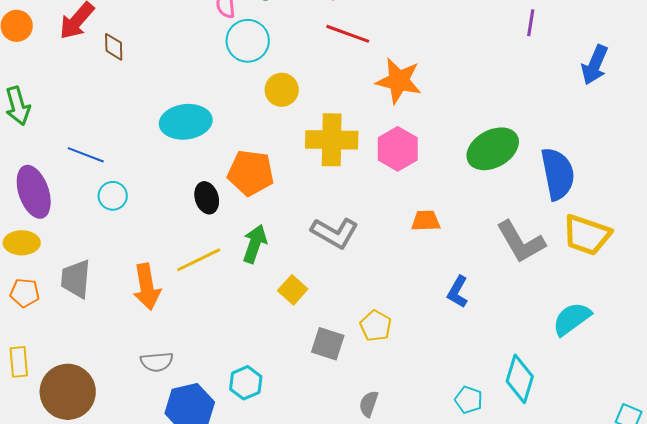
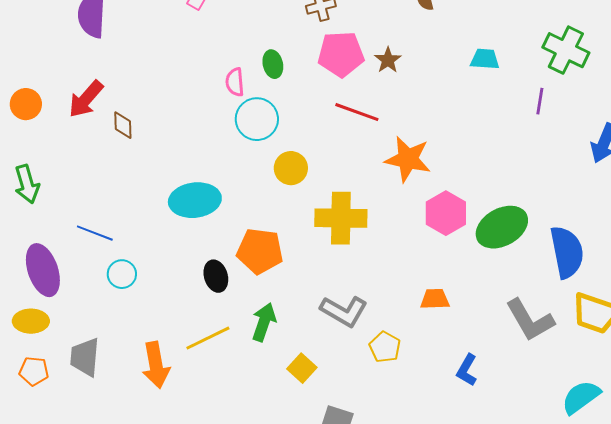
pink hexagon: (398, 149) -> (446, 213), moved
yellow pentagon: (376, 326) -> (385, 347), moved

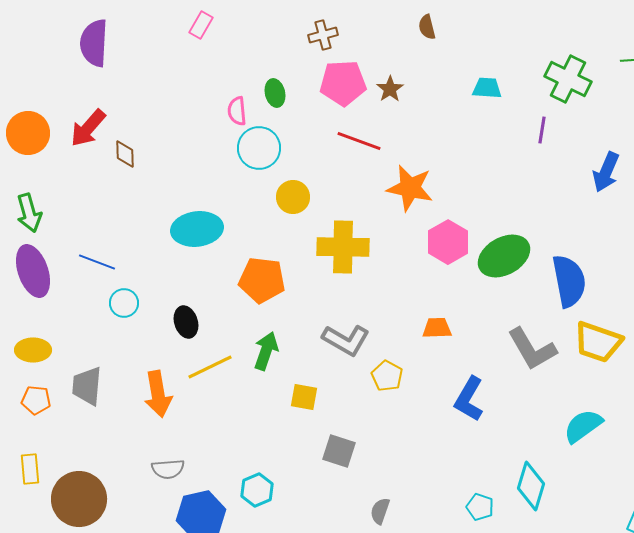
orange circle: (26, 104) -> (28, 133), size x1.4
purple ellipse: (43, 270) -> (33, 271), moved
black ellipse: (216, 276) -> (186, 322), moved
yellow square: (302, 368) -> (304, 397), turned -32
blue L-shape: (467, 370) -> (469, 399), size x1.4

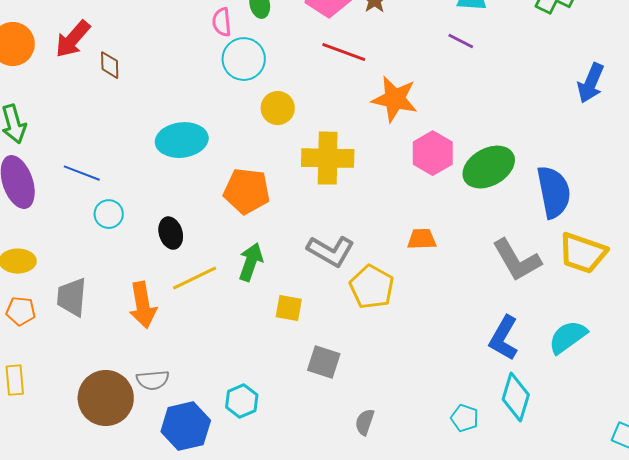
purple line: (542, 130) -> (461, 41), moved, turned -72
yellow pentagon: (387, 376) -> (372, 287), size x1.4
blue L-shape: (469, 399) -> (504, 338), moved
brown circle: (79, 499) -> (106, 398), moved

